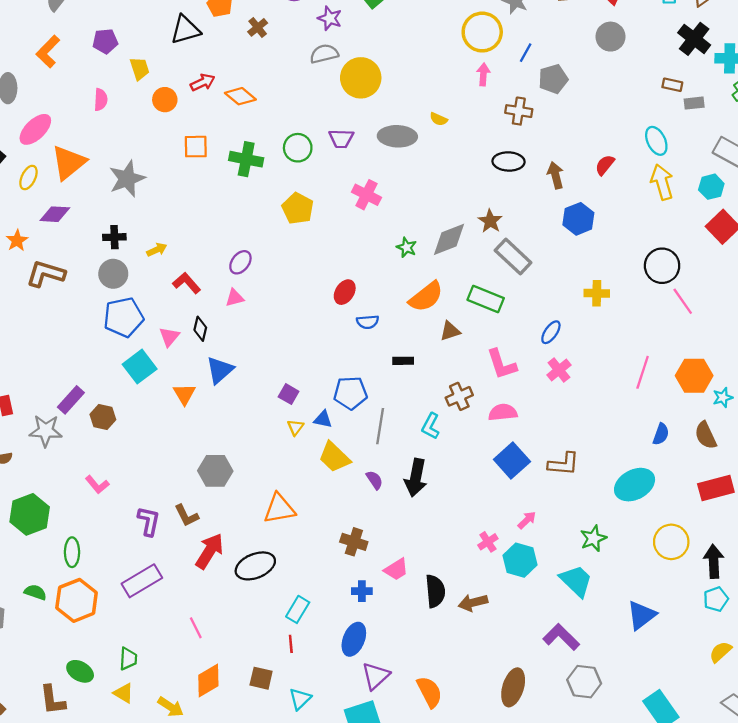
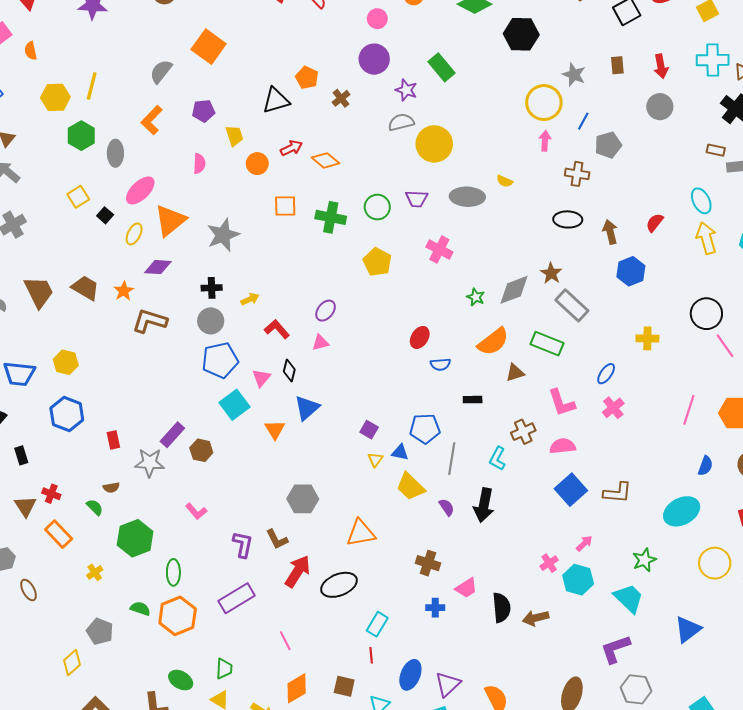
purple L-shape: (561, 637) -> (615, 649), turned -64
blue ellipse: (354, 639) -> (410, 675), moved

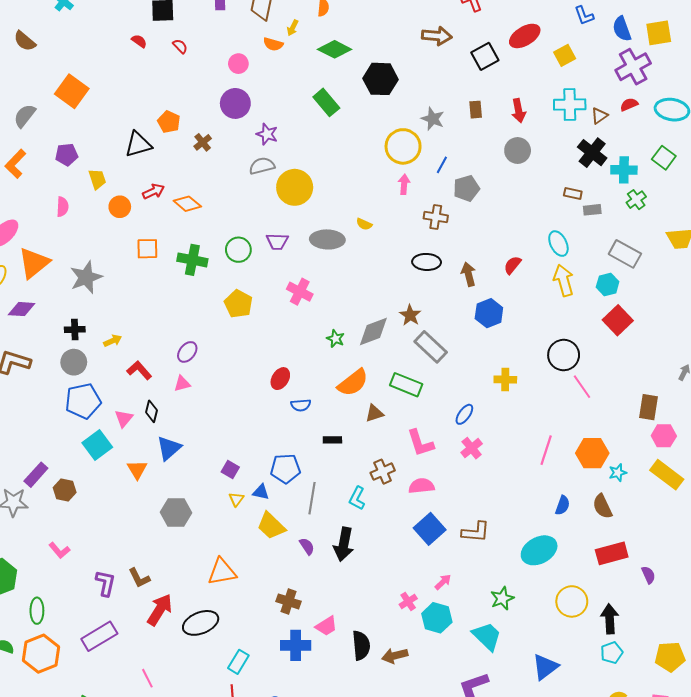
green rectangle: (441, 67) -> (326, 102), moved
gray hexagon: (303, 499) -> (176, 513), moved
blue cross: (435, 608) -> (296, 645), size x1.6

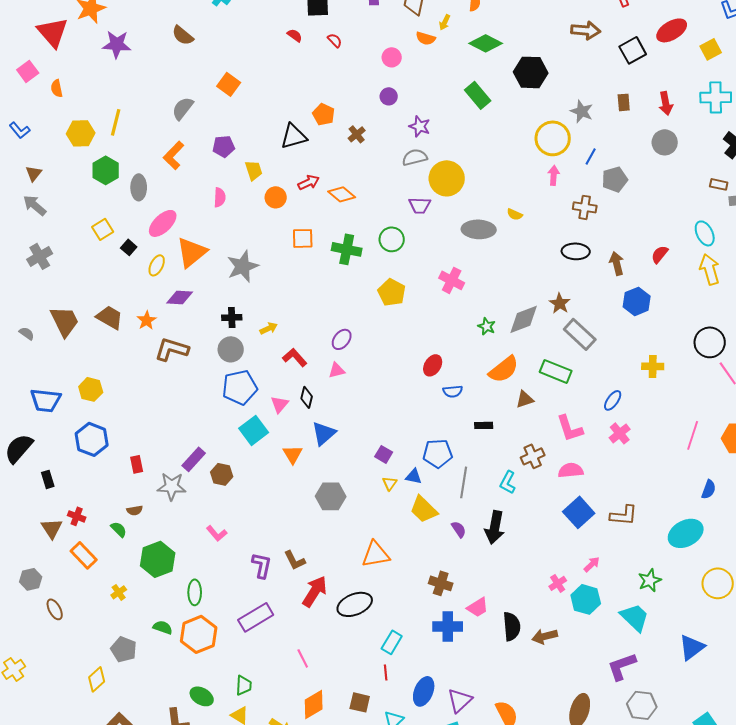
orange square: (72, 91) -> (229, 84), size x0.7
purple circle: (235, 103) -> (389, 96), size x0.6
purple trapezoid: (277, 242) -> (420, 205), moved

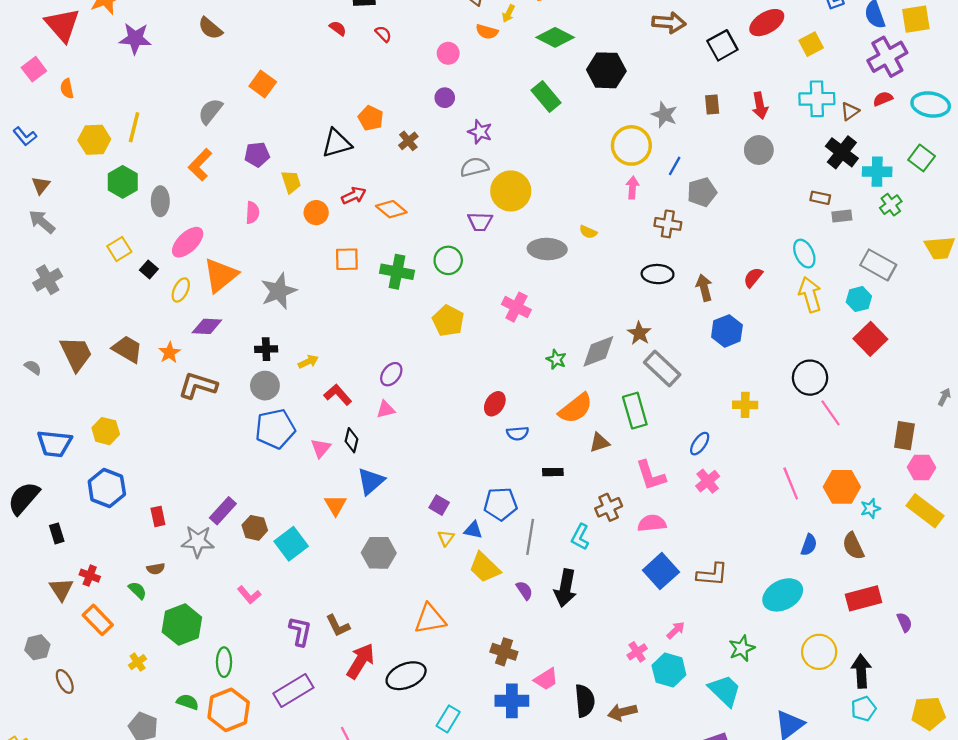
green rectangle: (556, 371) -> (635, 411), turned 52
cyan square: (254, 430) -> (291, 544), moved
pink line: (693, 435) -> (791, 483), turned -40

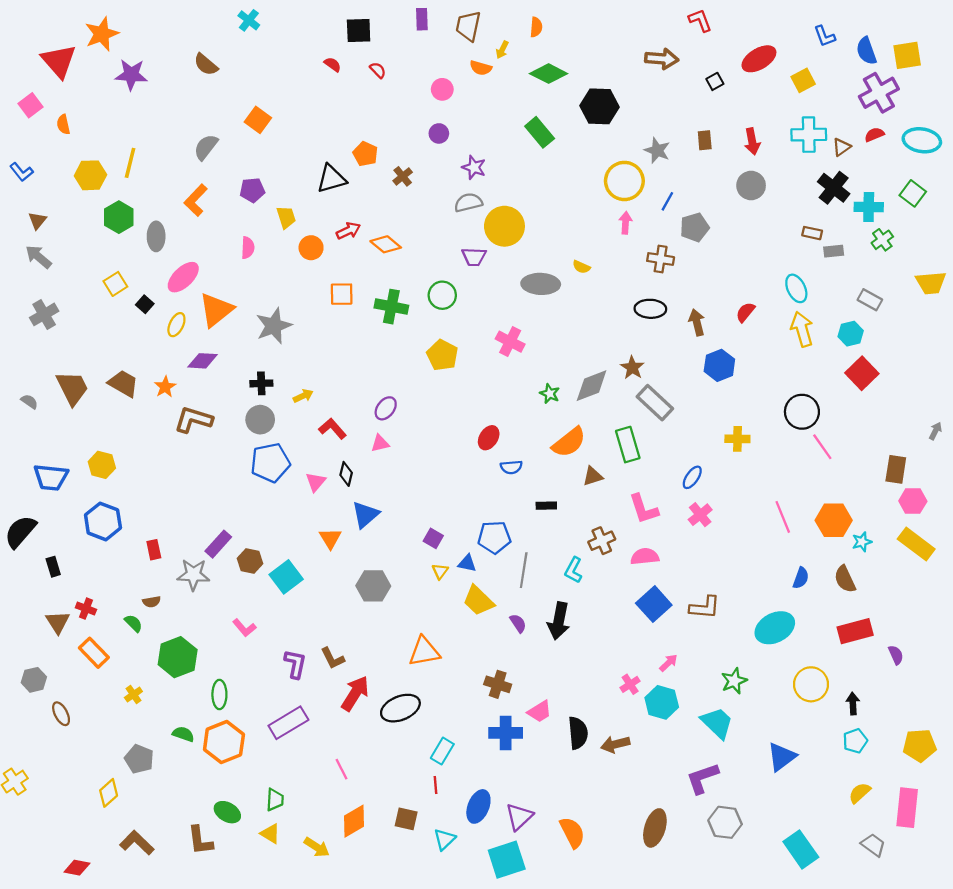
black square: (722, 45) -> (715, 81), size x0.6
gray rectangle: (878, 265) -> (870, 300), size x0.7
black arrow: (861, 671) -> (853, 704), size x0.7

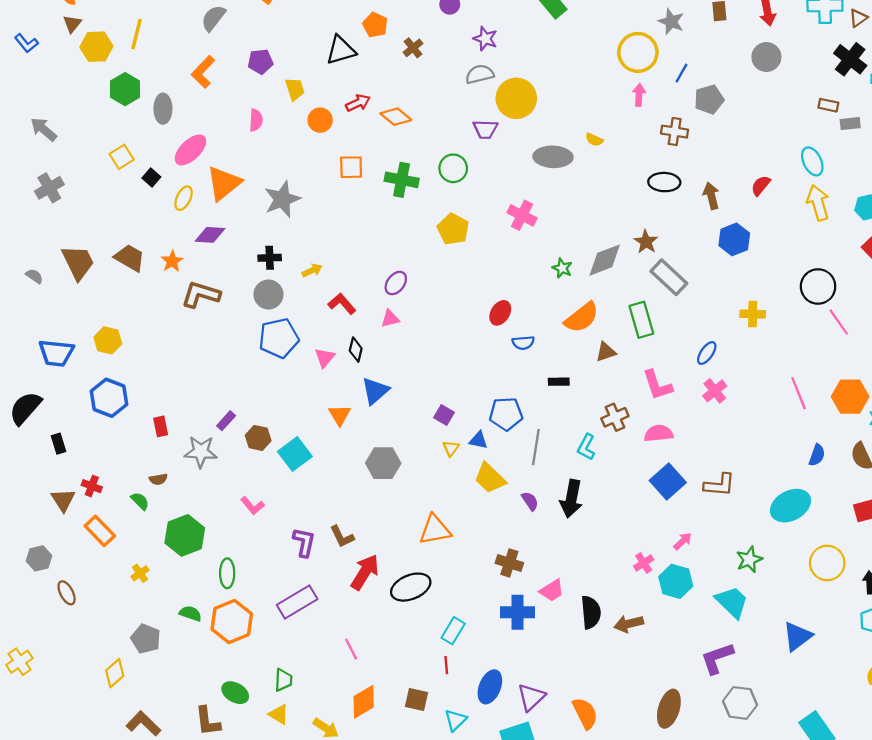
brown triangle: (37, 221) -> (72, 24), moved
purple rectangle: (218, 544) -> (226, 421), size x0.7

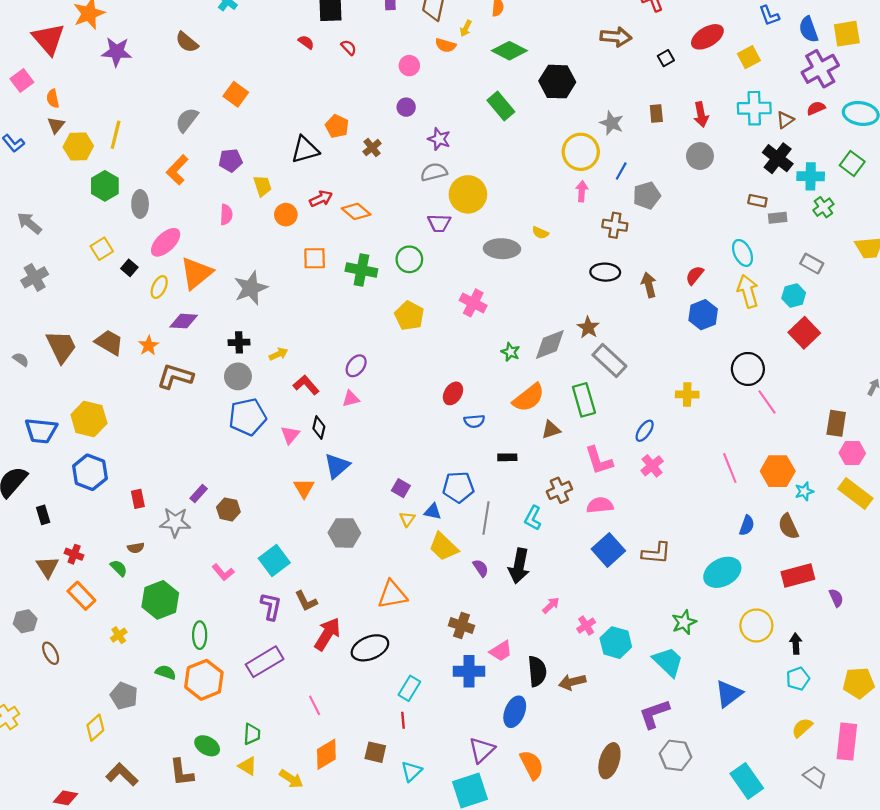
blue hexagon: (734, 239) -> (703, 315), moved
yellow hexagon: (108, 340) -> (89, 419), size x1.4
cyan square: (295, 454) -> (274, 561), moved
pink arrow: (683, 541) -> (551, 605), moved
blue ellipse: (490, 687) -> (515, 712), moved

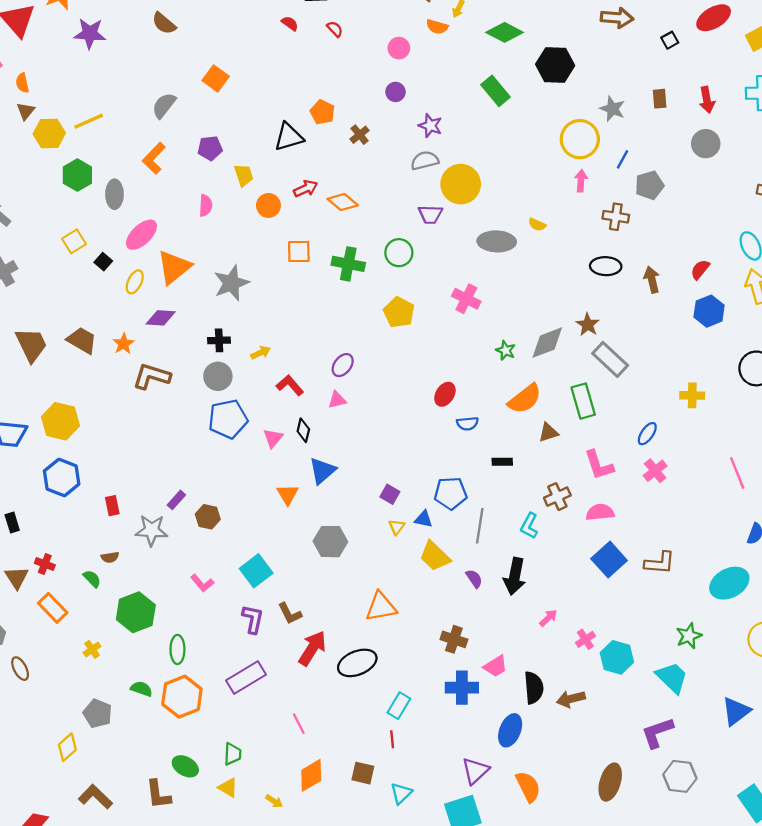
yellow line: (116, 135) -> (89, 121), turned 52
yellow arrow: (291, 779) -> (274, 801), size x0.7

